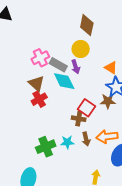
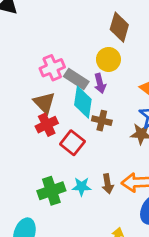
cyan diamond: (64, 81) -> (83, 102), turned 30
red square: (86, 108) -> (72, 143), moved
brown cross: (79, 119) -> (102, 121), moved

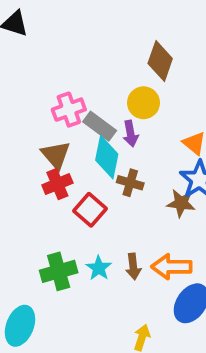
cyan star: (82, 187) -> (99, 268), turned 30

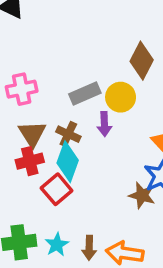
pink cross: (69, 110) -> (22, 89), moved
gray rectangle: (100, 126) -> (85, 93), moved, turned -68
cyan diamond: (107, 157) -> (68, 162), moved
brown cross: (130, 183) -> (68, 134), moved

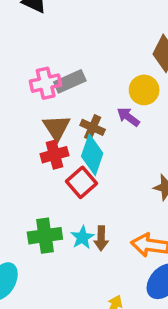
gray rectangle: (85, 93) -> (70, 81), moved
purple arrow: (104, 124) -> (128, 117), turned 130
brown arrow: (89, 248) -> (101, 238), moved

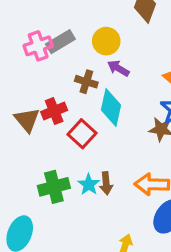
yellow circle: (144, 90) -> (106, 41), moved
brown triangle: (57, 128) -> (27, 120), moved
cyan diamond: (92, 155) -> (111, 108), moved

